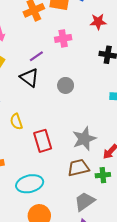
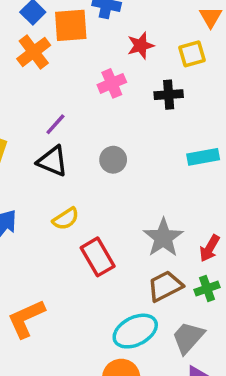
pink cross: (63, 38) -> (112, 83), moved
yellow semicircle: (16, 122) -> (66, 219), moved, turned -91
cyan ellipse: (30, 184) -> (135, 331), moved

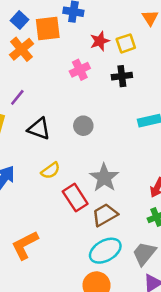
yellow square: (192, 54) -> (126, 43), moved
purple line: (55, 124) -> (17, 97), moved
gray star: (163, 238) -> (104, 178), moved
brown trapezoid: (165, 286) -> (105, 215), moved

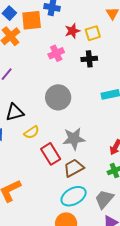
gray circle: (83, 126) -> (58, 97), size x1.6
black triangle: (39, 129) -> (15, 112), moved, turned -36
gray star: (104, 178) -> (74, 139), turned 30

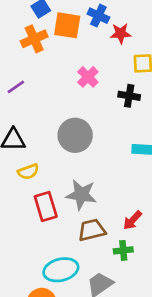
red star: (72, 31) -> (121, 33), moved
pink cross: (56, 53) -> (88, 77), turned -35
brown trapezoid: (74, 168) -> (92, 230), moved

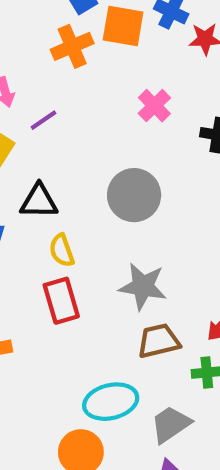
yellow semicircle: (28, 172) -> (62, 250), turned 90
red rectangle: (46, 207) -> (61, 301), moved

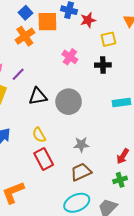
black triangle: (39, 201) -> (38, 96), moved
gray star: (143, 286) -> (81, 145), size x0.7
brown trapezoid: (159, 341) -> (81, 172), moved

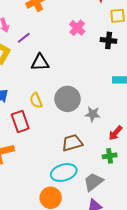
gray circle: (69, 102) -> (67, 99), moved
gray star: (81, 145) -> (93, 114), moved
red rectangle: (44, 159) -> (20, 122), moved

